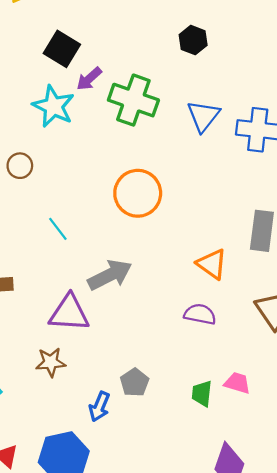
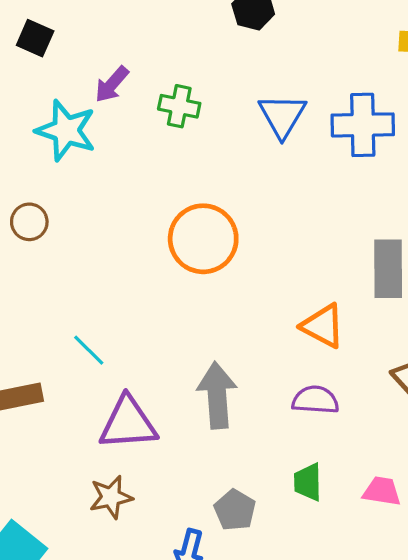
black square: (62, 49) -> (35, 38), moved, size x0.7
green cross: (133, 100) -> (179, 106), size x0.6
cyan line: (58, 229) -> (89, 350), moved
gray arrow: (110, 275) -> (217, 395), moved, turned -60
green trapezoid: (202, 394) -> (308, 482), moved

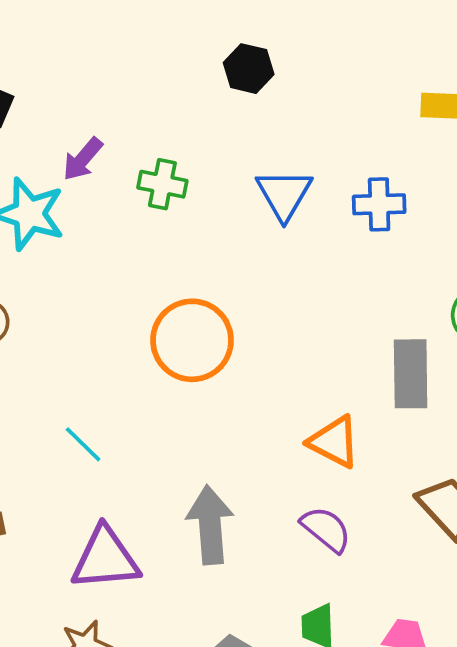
blue cross: (363, 125) -> (379, 204), size x0.7
cyan line: (89, 350) -> (83, 444), moved
purple semicircle: (315, 400) -> (326, 529), turned 36

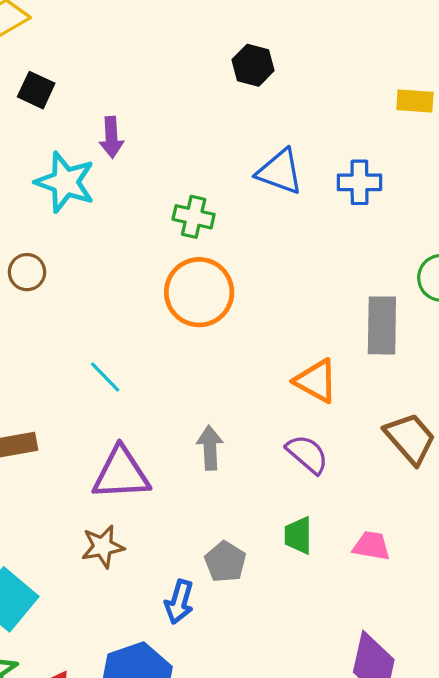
purple arrow: (83, 159) -> (111, 137), turned -45
green cross: (162, 184) -> (194, 217), moved
blue triangle: (284, 194) -> (280, 172), turned -42
gray arrow: (210, 525) -> (210, 448), size x0.7

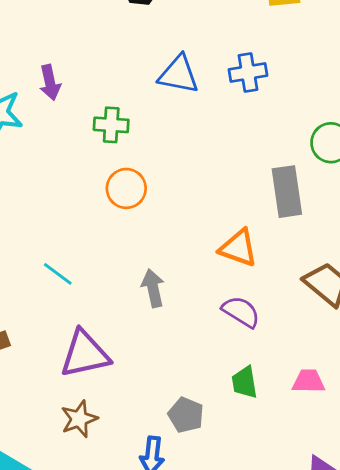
purple arrow: (111, 137) -> (50, 83), moved
orange circle: (199, 292) -> (126, 188), size x0.7
gray arrow: (210, 448) -> (153, 288), moved

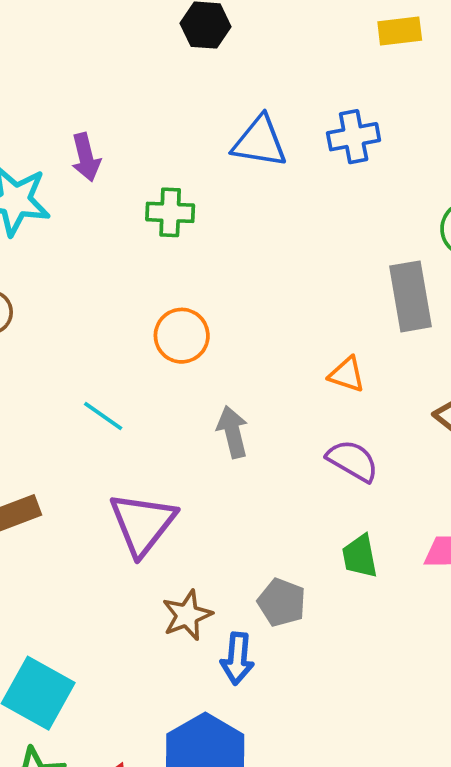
orange circle: (126, 188) -> (182, 336), moved
orange triangle: (238, 248) -> (347, 374), size x0.7
purple triangle: (85, 354) -> (143, 524), turned -38
brown star: (79, 419) -> (187, 615), moved

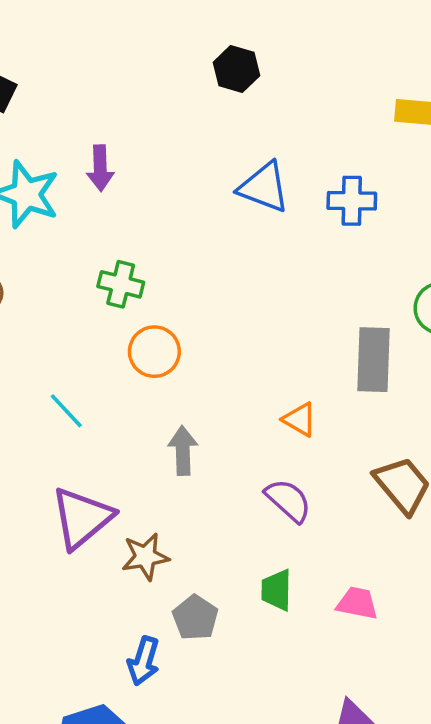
green cross: (170, 212) -> (121, 284), moved
brown star: (187, 615) -> (145, 557), moved

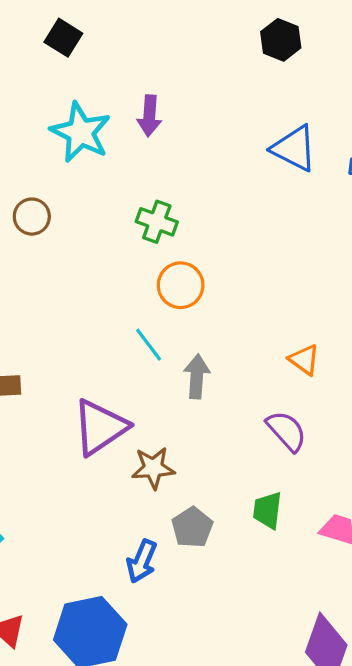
cyan line: (66, 411) -> (149, 345), moved

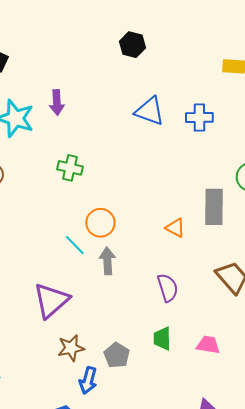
orange circle: (181, 285) -> (100, 223), moved
orange triangle: (304, 360) -> (175, 228), moved
purple semicircle: (286, 431) -> (168, 288), turned 32
brown star: (153, 468) -> (71, 348), moved

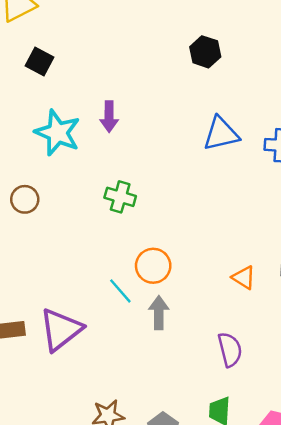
blue triangle: (150, 111) -> (221, 134), turned -36
purple triangle: (51, 300) -> (61, 330), moved

